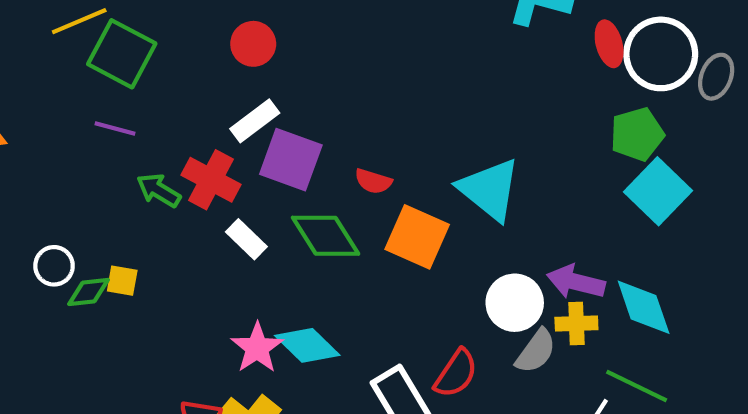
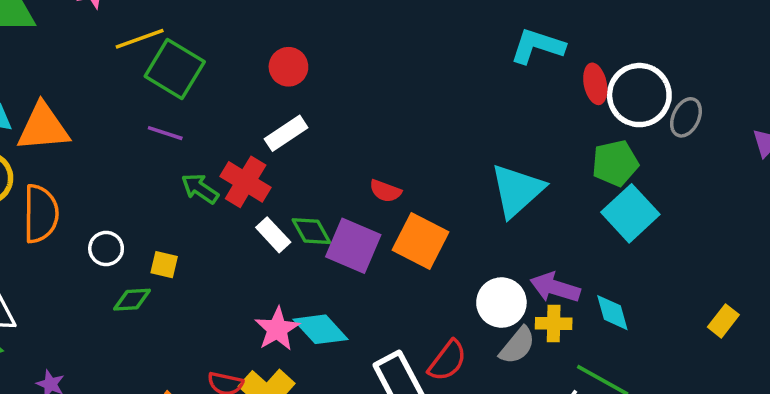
purple square: (291, 160) -> (353, 246), moved
cyan triangle: (490, 189) -> (517, 190), moved, turned 36
green diamond: (326, 236) -> (311, 231), moved, size x0.7
green diamond: (88, 292) -> (132, 300), moved
cyan diamond: (644, 307) -> (612, 313), size x0.7

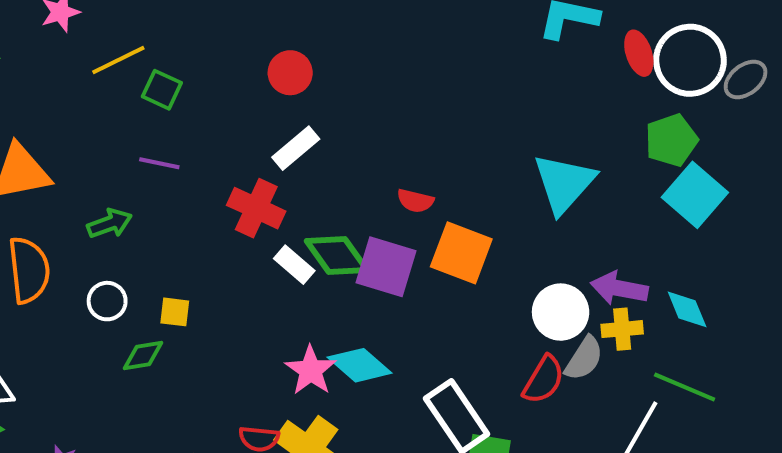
green square: (175, 69) -> (162, 90), size x0.6
gray ellipse: (686, 117) -> (746, 80), turned 33
green arrow: (200, 189) -> (110, 223), moved, turned 132
green diamond: (311, 231) -> (337, 255), size x1.4
red semicircle: (447, 361) -> (544, 380), moved

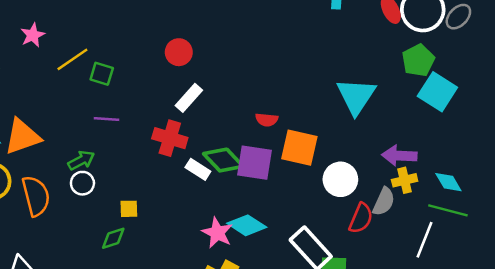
white circle: (107, 301) -> (82, 183), moved
cyan diamond: (687, 309) -> (448, 182), moved
white circle: (561, 312) -> (340, 179), moved

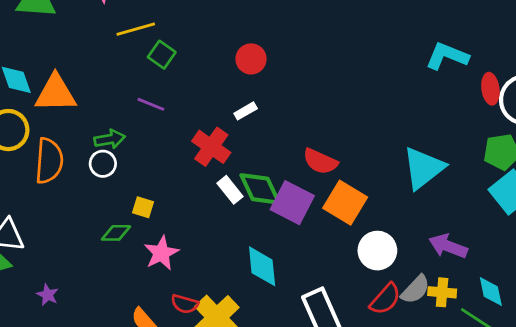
white rectangle: (189, 98) -> (246, 111), size x0.7
red semicircle: (267, 120) -> (320, 161), size x1.4
yellow cross: (405, 180) -> (442, 292), moved
cyan diamond: (247, 225) -> (262, 266), turned 33
pink star: (217, 233) -> (161, 253), moved

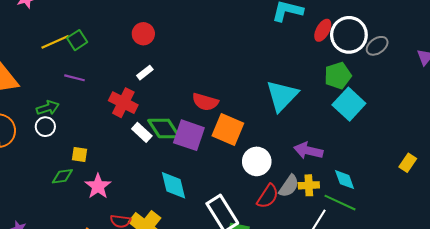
yellow line: (136, 29) -> (55, 42), moved
green square: (162, 55) -> (77, 40), turned 30
red ellipse: (490, 89) -> (323, 30), turned 45

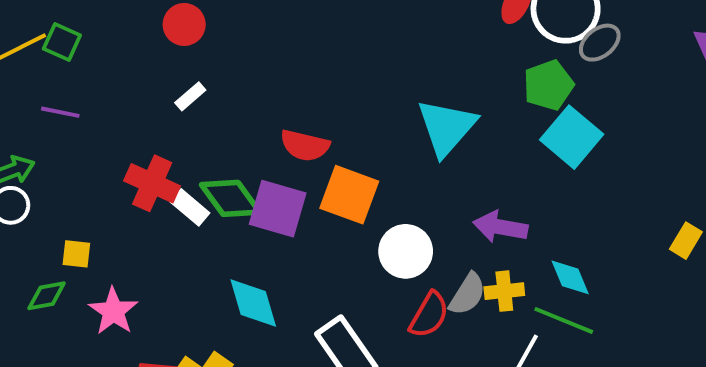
green square: (77, 40) -> (62, 42), turned -30
gray ellipse: (377, 46) -> (600, 43), moved
red cross: (123, 103) -> (152, 183), moved

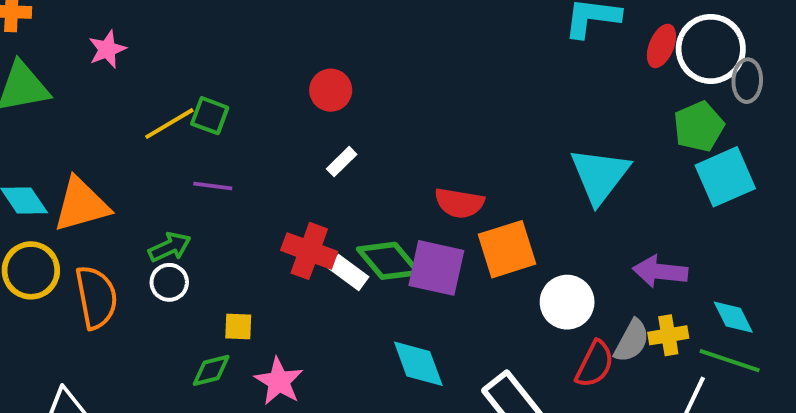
gray ellipse: (600, 43) -> (747, 81), turned -45
cyan square: (572, 137) -> (725, 177), turned 30
orange square: (349, 195) -> (507, 249), turned -34

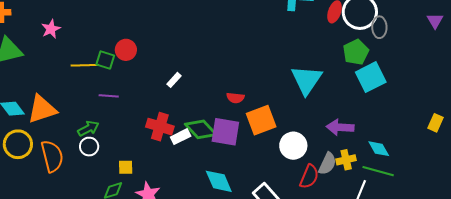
red circle: (331, 90) -> (126, 50), moved
yellow line: (169, 124) -> (85, 65), turned 32
red semicircle: (459, 203) -> (235, 98), size x0.7
white rectangle: (349, 273) -> (181, 137), turned -60

